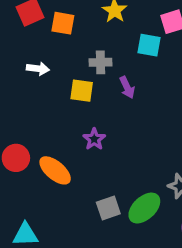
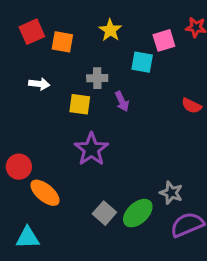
purple star: (94, 139) -> (91, 149), size x1.6
orange ellipse: (55, 170) -> (45, 193), moved
gray square: (108, 208) -> (104, 213), turned -30

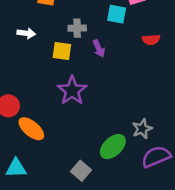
red semicircle: (192, 106) -> (151, 40), moved, turned -30
gray star: (171, 193) -> (142, 129), turned 30
gray square: (104, 213) -> (81, 171), moved

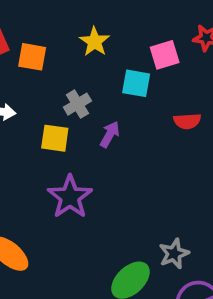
gray cross: (77, 28) -> (77, 104), turned -30
purple arrow: (99, 49) -> (110, 134), turned -126

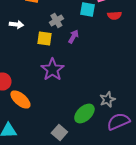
red semicircle: (187, 121) -> (114, 16), moved

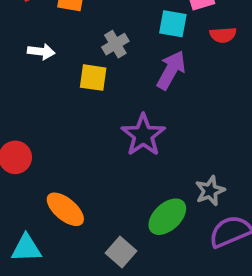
purple arrow: (73, 36) -> (171, 70), moved, size x1.5
purple star: (52, 70) -> (143, 135), moved
orange ellipse: (20, 100) -> (65, 209), moved

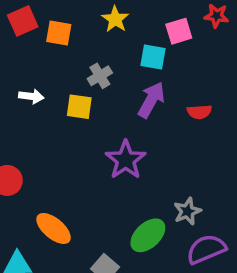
red semicircle: (223, 35) -> (199, 112), moved
white arrow: (41, 52) -> (31, 96), moved

